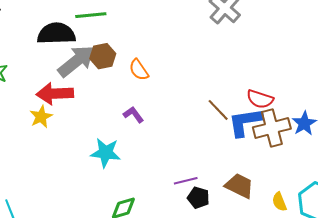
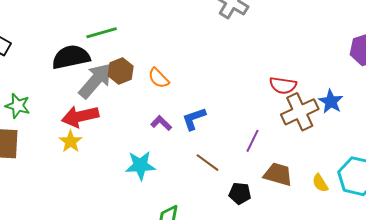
brown line: (218, 110) -> (207, 163), moved
blue L-shape: (245, 122) -> (194, 119), moved, size x0.7
purple line: (186, 181) -> (252, 141), moved, turned -40

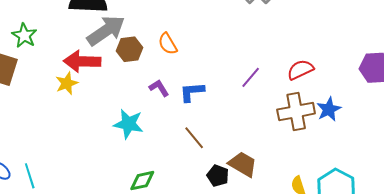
brown hexagon: (121, 71) -> (129, 49), moved
red semicircle: (283, 85) -> (300, 70), moved, turned 132
purple line: (252, 141) -> (251, 77), moved
brown trapezoid: (278, 174) -> (243, 164), moved

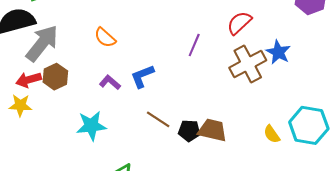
brown hexagon: (129, 49) -> (55, 77), moved
red arrow: (82, 61) -> (29, 80), size x0.7
yellow star: (67, 83) -> (20, 105), turned -30
black pentagon: (218, 176) -> (189, 131), moved

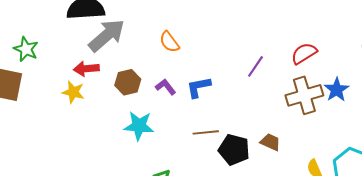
brown hexagon: (55, 77) -> (128, 82), moved
brown line: (158, 119) -> (206, 132), turned -50
brown trapezoid: (212, 130) -> (270, 142), moved, size x0.7
black pentagon: (189, 131) -> (234, 150), size x1.4

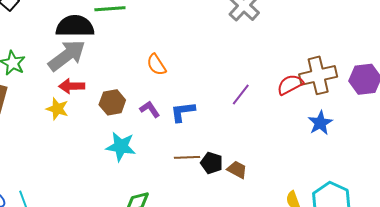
gray arrow: (107, 35) -> (67, 55), moved
brown cross: (304, 95) -> (318, 75), moved
brown trapezoid: (270, 142) -> (237, 170), moved
black pentagon: (234, 150) -> (212, 163), moved, size x0.7

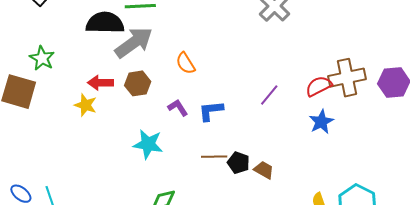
gray arrow: (67, 55) -> (134, 43), moved
brown hexagon: (112, 102) -> (138, 83), moved
blue star: (320, 123) -> (321, 122), moved

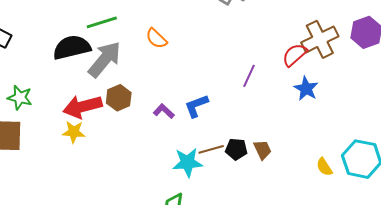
orange semicircle: (186, 63) -> (156, 38), moved
red arrow: (100, 83) -> (82, 107), size x1.5
cyan star: (148, 144) -> (188, 162), moved
brown trapezoid: (264, 170) -> (263, 150), turned 50

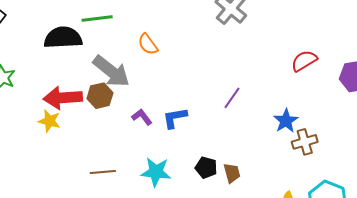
brown cross: (320, 39) -> (305, 142), moved, size x0.7
red semicircle: (295, 55) -> (304, 61), moved
gray arrow: (105, 59) -> (111, 71), moved, turned 78
brown line: (211, 149) -> (103, 172), moved

